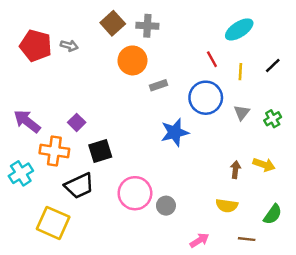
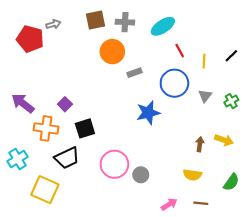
brown square: (113, 23) -> (95, 20), turned 30
cyan ellipse: (239, 29) -> (163, 26), moved
gray arrow: (69, 46) -> (53, 24), moved, turned -32
cyan cross: (21, 173) -> (18, 159), moved
brown line: (247, 239) -> (201, 203), moved

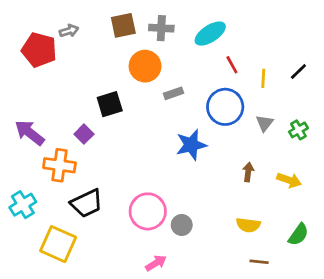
black square: (85, 128) -> (110, 104), moved
brown arrow: (200, 144) -> (248, 172), moved
pink arrow: (169, 204) -> (156, 263), moved

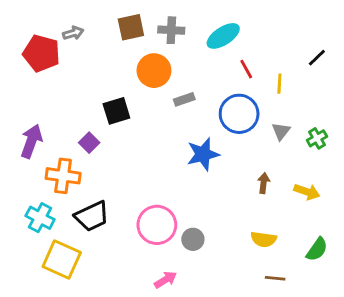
black line: (298, 72) -> (317, 58), moved
purple arrow: (30, 133) -> (31, 141), turned 72
cyan cross: (23, 205) -> (40, 218), moved, turned -30

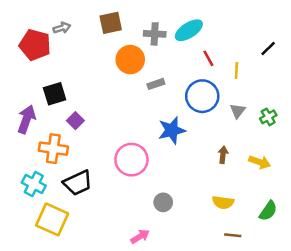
gray cross: (171, 30) -> (155, 34), moved
black square: (116, 111) -> (55, 94), moved
pink circle: (157, 225) -> (131, 160), moved

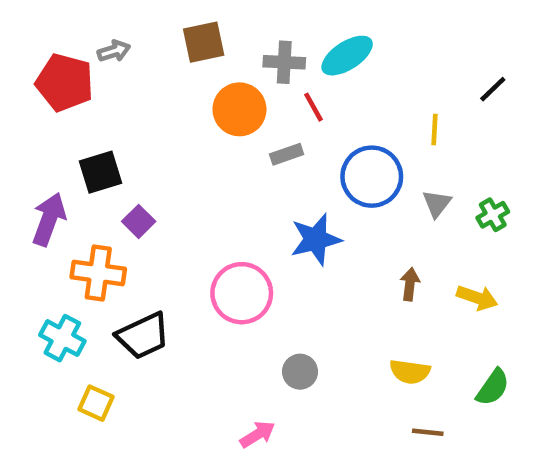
red line: (208, 58) -> (313, 107), moved
yellow square: (52, 219) -> (96, 403), size x0.6

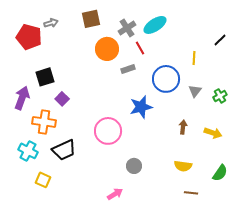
gray cross: (284, 62) -> (127, 28), turned -36

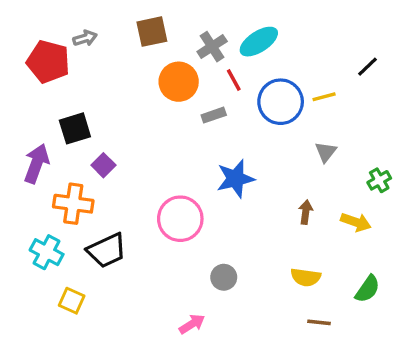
yellow line: (194, 58) -> (324, 97), turned 72
blue circle: (166, 79) -> (281, 102), moved
green cross: (220, 96) -> (379, 180), moved

